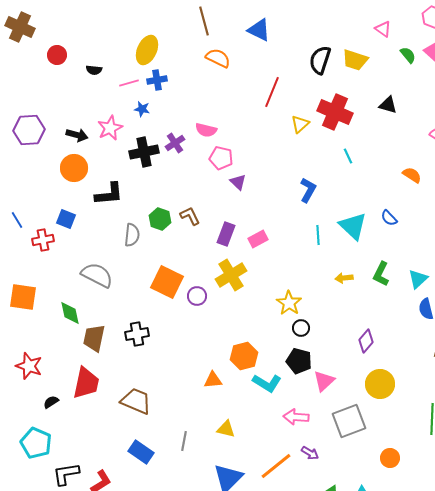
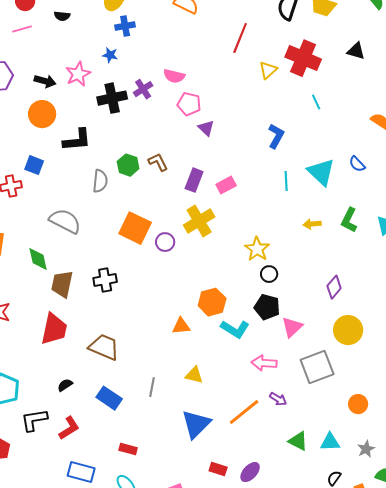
pink line: (129, 83) -> (22, 29), moved
black semicircle: (51, 402) -> (65, 385), moved

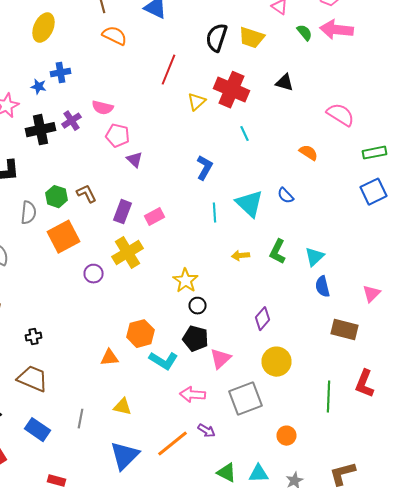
blue cross: (125, 26) -> (60, 73), moved
orange square: (135, 228) -> (64, 237), moved, turned 36
black cross: (105, 280) -> (34, 337), moved, size x0.7

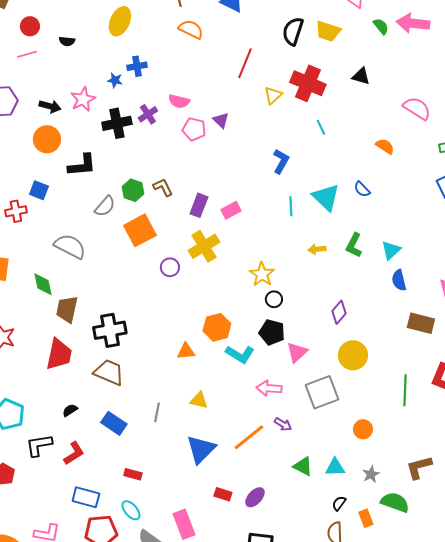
purple triangle: (134, 160) -> (221, 120), moved
gray semicircle: (28, 213) -> (105, 206), turned 35
black cross: (34, 337) -> (110, 330), size x2.0

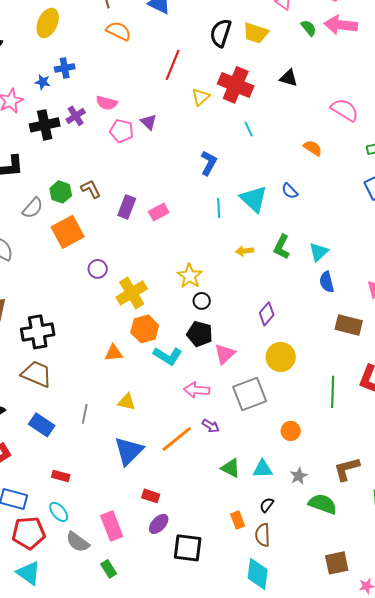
yellow cross: (204, 246) -> (132, 293), moved
purple ellipse: (255, 497) -> (159, 524), moved
orange rectangle: (366, 518) -> (238, 520), moved

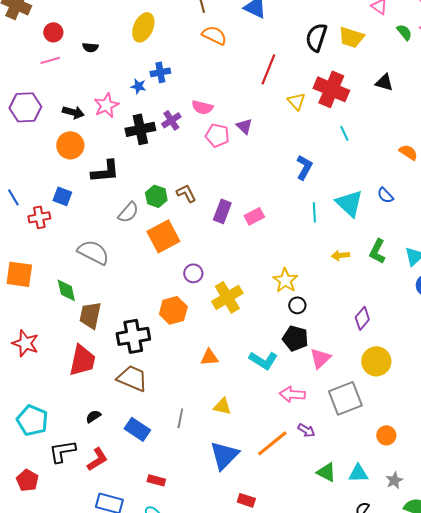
yellow triangle: (201, 97) -> (296, 101), turned -30
orange hexagon: (145, 329) -> (173, 310), moved

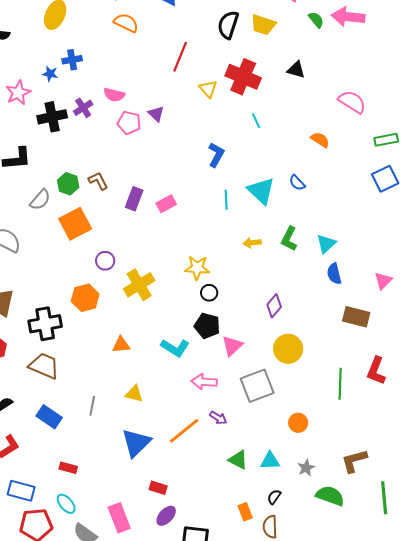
yellow star: (285, 280) -> (197, 268), turned -30

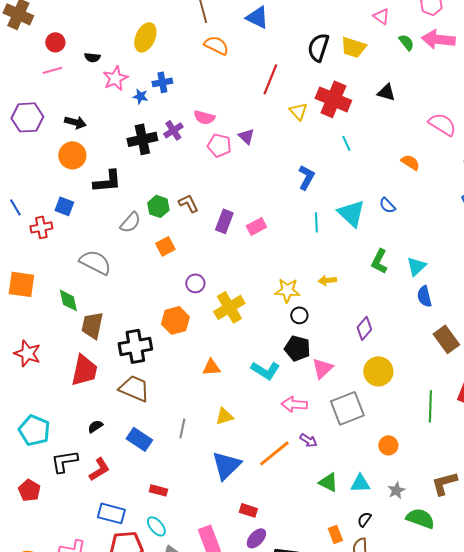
pink star: (18, 93) -> (115, 78), moved
orange square: (75, 224) -> (165, 246), size x0.6
yellow arrow: (252, 243) -> (327, 280), moved
brown rectangle: (356, 317) -> (446, 339), turned 40
yellow triangle: (134, 394) -> (224, 416), turned -30

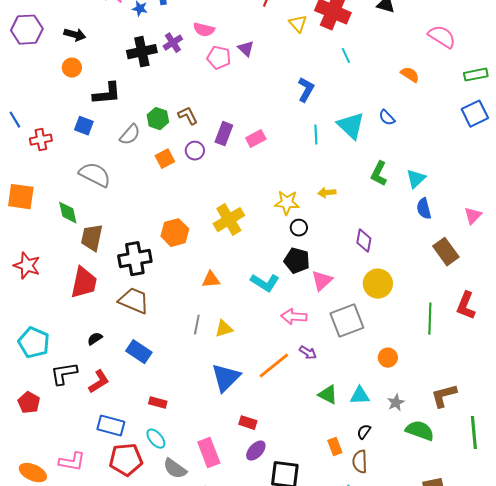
orange circle: (72, 155) -> (72, 68), size x0.7
blue square: (64, 206) -> (84, 126), moved
purple circle: (195, 283) -> (195, 151), moved
purple diamond: (364, 328) -> (364, 241), turned -30
gray line: (182, 428) -> (197, 325), moved

